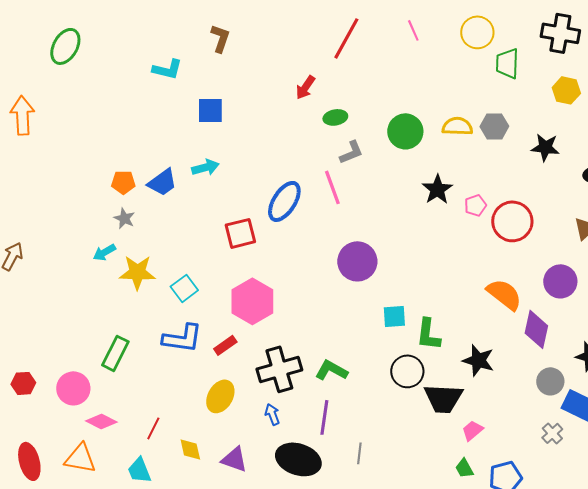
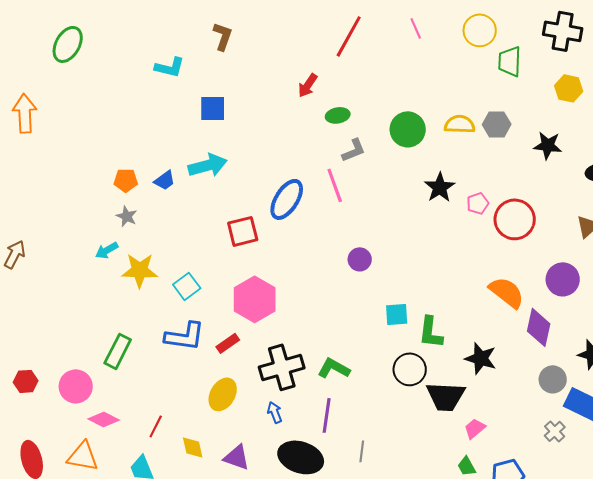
cyan arrow: (205, 167) -> (208, 165), size x1.4
blue trapezoid: (162, 182) -> (165, 180), size x0.7
purple circle: (357, 261) -> (360, 259), size x0.6

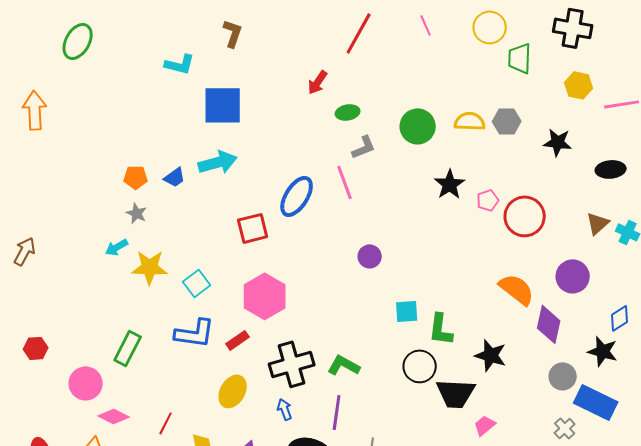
blue square: (213, 108) -> (223, 105), size x1.5
red hexagon: (26, 381) -> (36, 348), moved

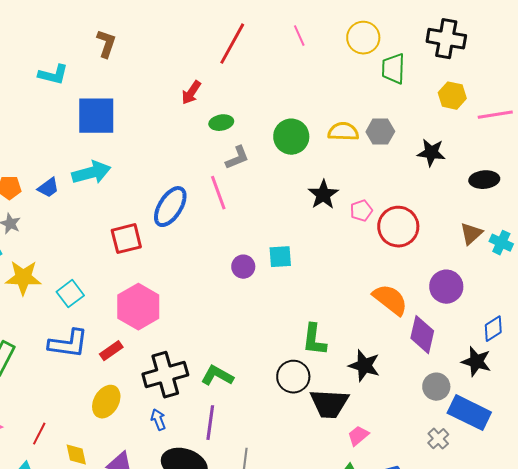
cyan square: (407, 311) -> (280, 257), moved

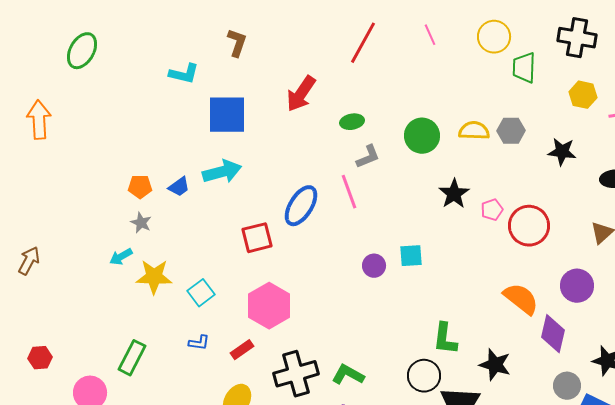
red arrow: (191, 93) -> (301, 94), moved, size x1.5
blue L-shape: (68, 344) -> (199, 343), size x0.5

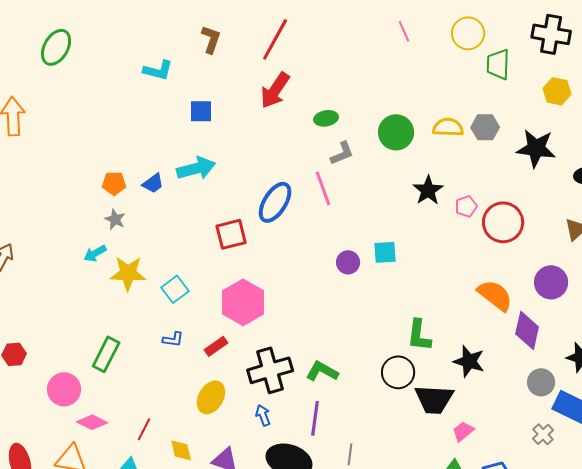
red line: (363, 43) -> (275, 39), moved
blue square: (227, 115) -> (201, 111), size x0.6
black star: (562, 152) -> (536, 148), size x1.4

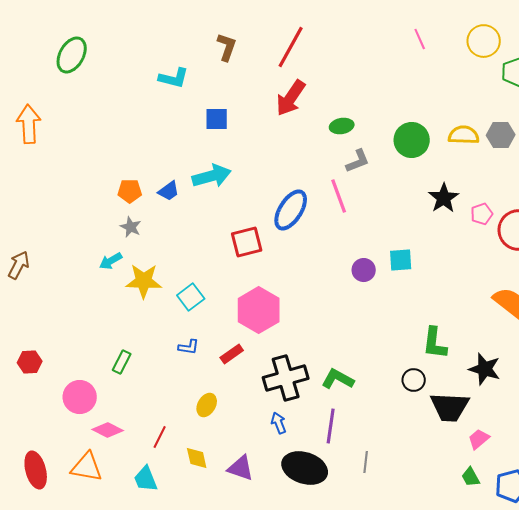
green rectangle: (106, 354) -> (122, 362), size x0.7
black circle: (398, 372) -> (414, 380), size x0.7
yellow ellipse: (211, 397) -> (207, 405), moved, size x0.7

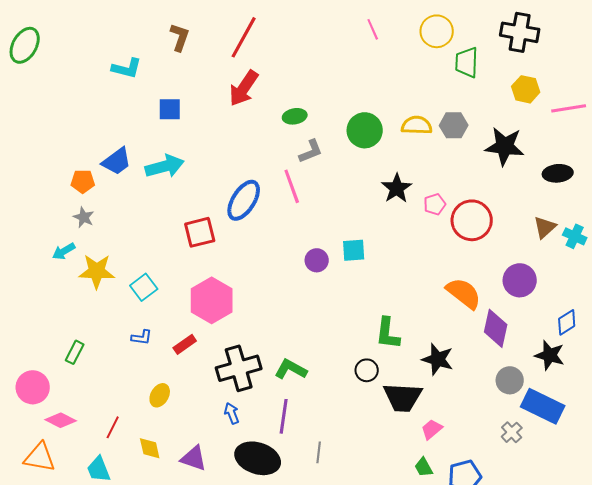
blue trapezoid: (169, 191) -> (117, 161), moved, size x1.4

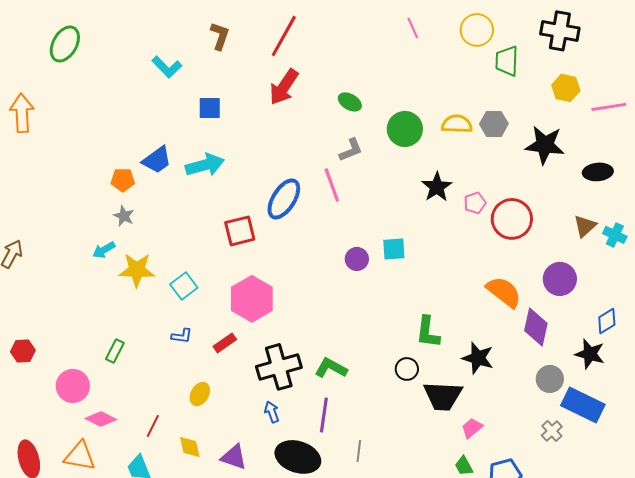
cyan L-shape: (127, 68) -> (167, 67), turned 32
green ellipse: (295, 116) -> (350, 102), moved, turned 40

